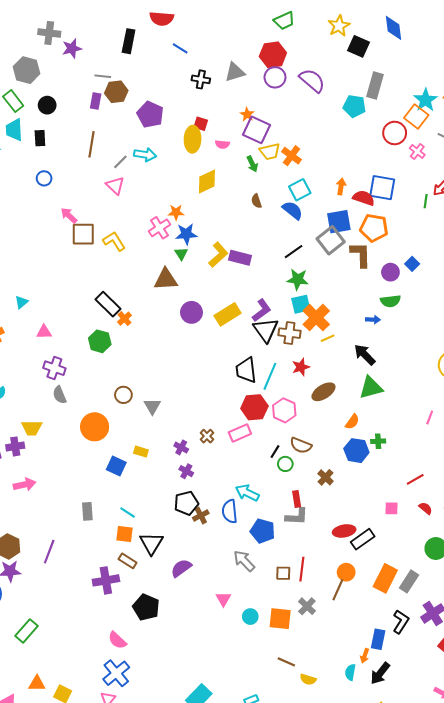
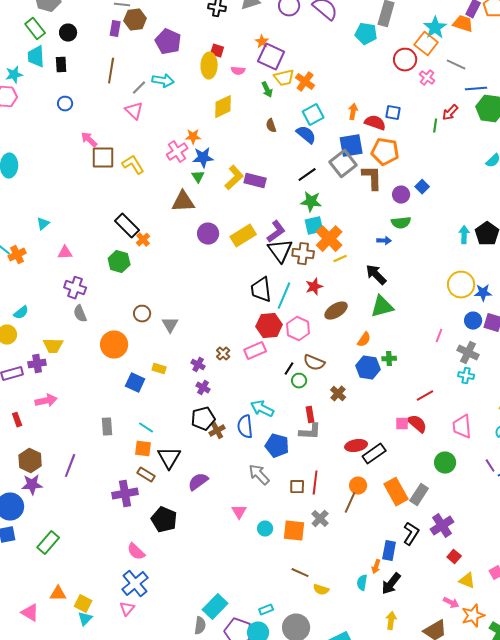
blue square: (382, 188) -> (393, 113), size x0.6
red semicircle: (426, 508) -> (417, 424), moved, size x1.5
orange rectangle: (385, 578) -> (396, 492), turned -56

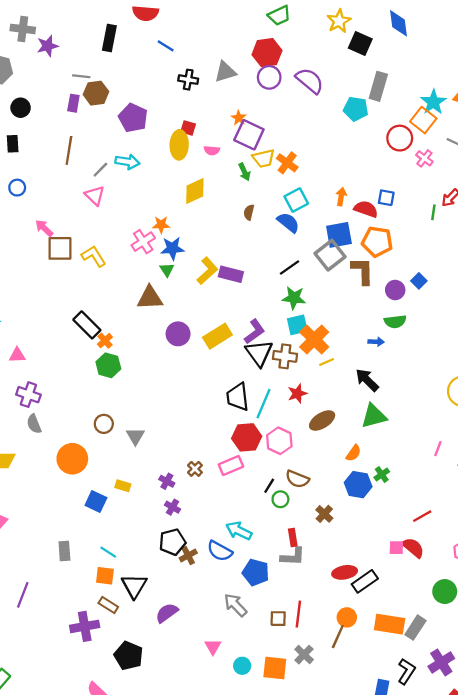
brown semicircle: (271, 126) -> (249, 212), turned 32
green hexagon: (119, 262) -> (108, 365), moved
green cross: (389, 359) -> (382, 475), turned -32
blue semicircle: (245, 427) -> (220, 551), turned -55
orange rectangle: (396, 492) -> (390, 624), turned -52

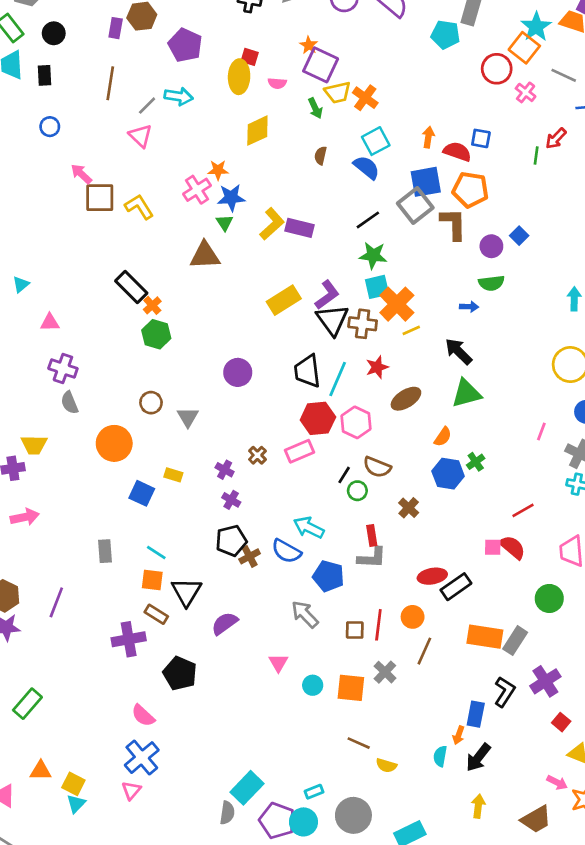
purple circle: (178, 334) -> (238, 372), moved
orange circle: (347, 617) -> (413, 617), moved

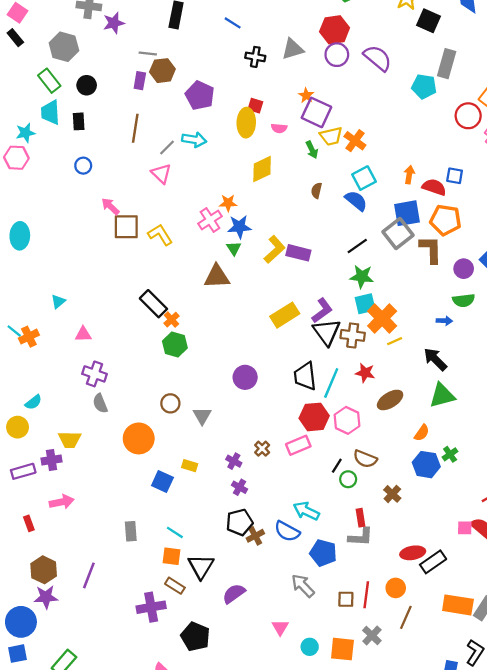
red star: (377, 367) -> (365, 373), turned 30

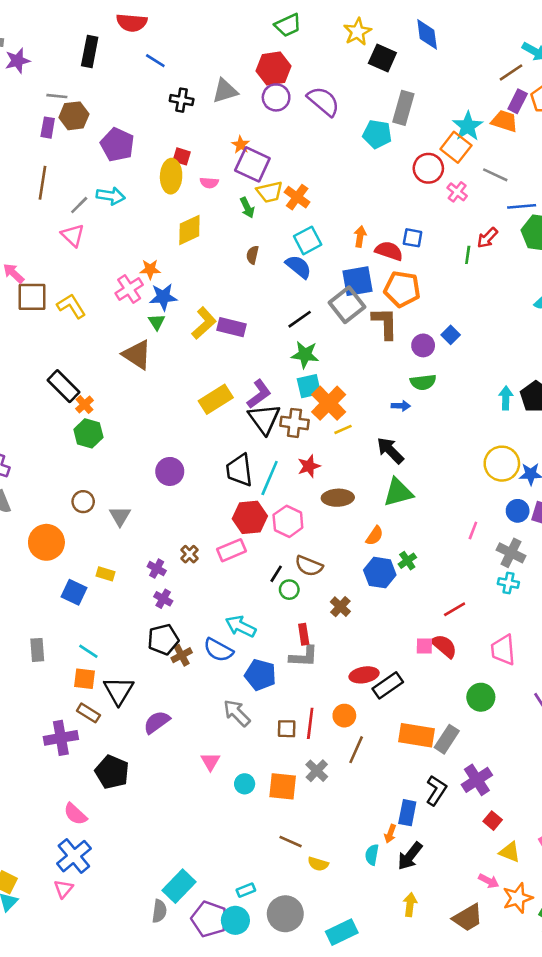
brown triangle: (217, 277) -> (137, 355), turned 36
red star: (365, 373) -> (309, 466), turned -30
brown ellipse: (390, 400) -> (338, 498), turned 30

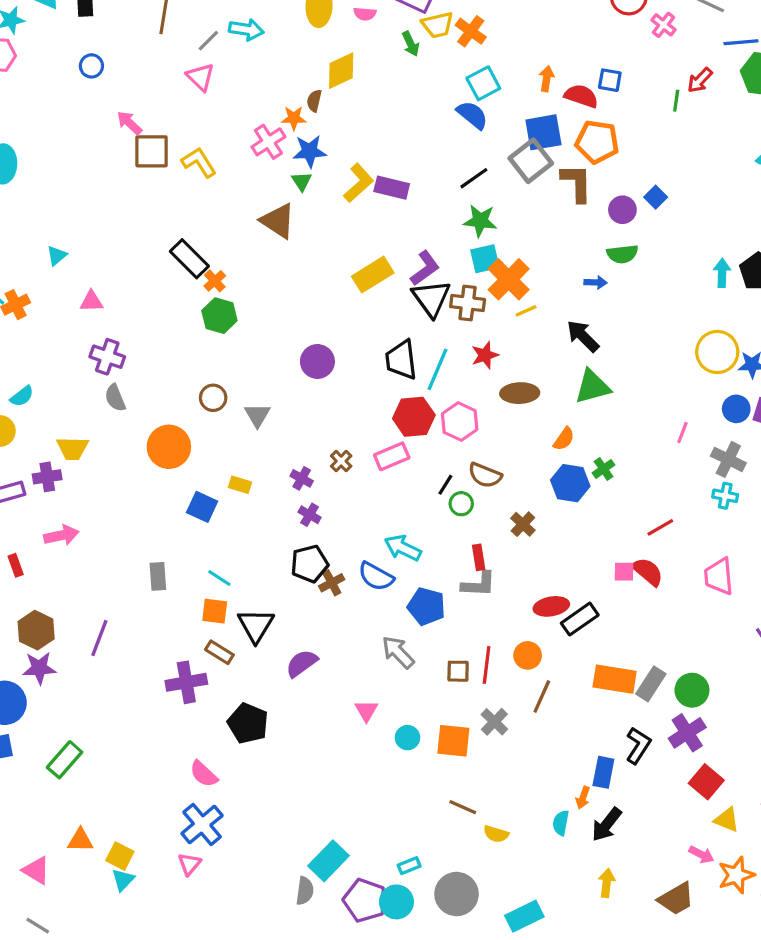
brown semicircle: (252, 255) -> (314, 101), moved
green circle: (481, 697) -> (692, 690), moved
red square: (493, 821) -> (706, 782), size x1.5

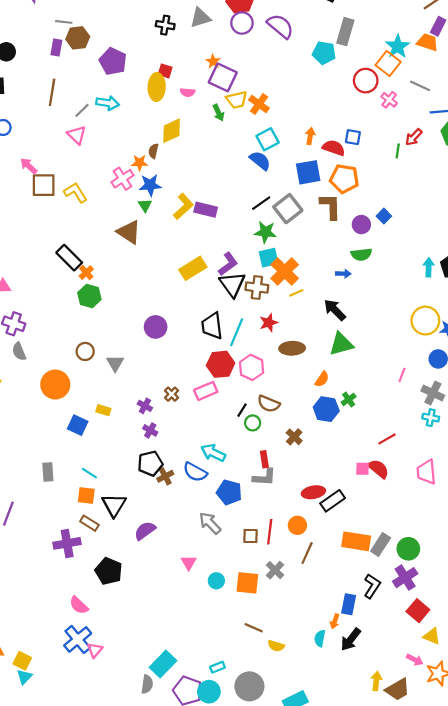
gray square: (531, 161) -> (288, 209), moved
pink triangle: (189, 864) -> (95, 650), moved
yellow arrow: (607, 883) -> (376, 681), moved

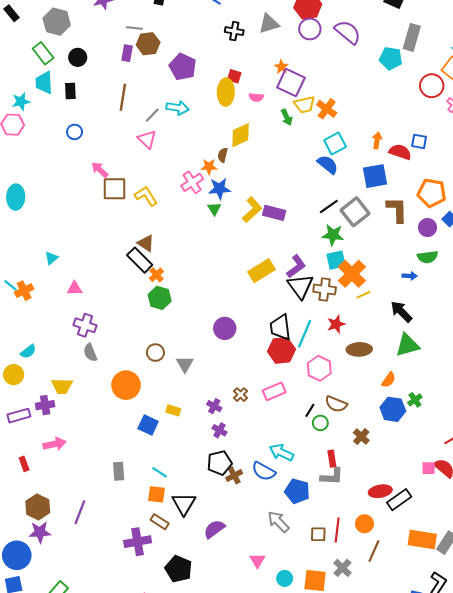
orange pentagon: (344, 179) -> (432, 193), moved
brown triangle: (129, 232) -> (146, 243), moved, size x0.7
red hexagon: (221, 364) -> (281, 350), moved

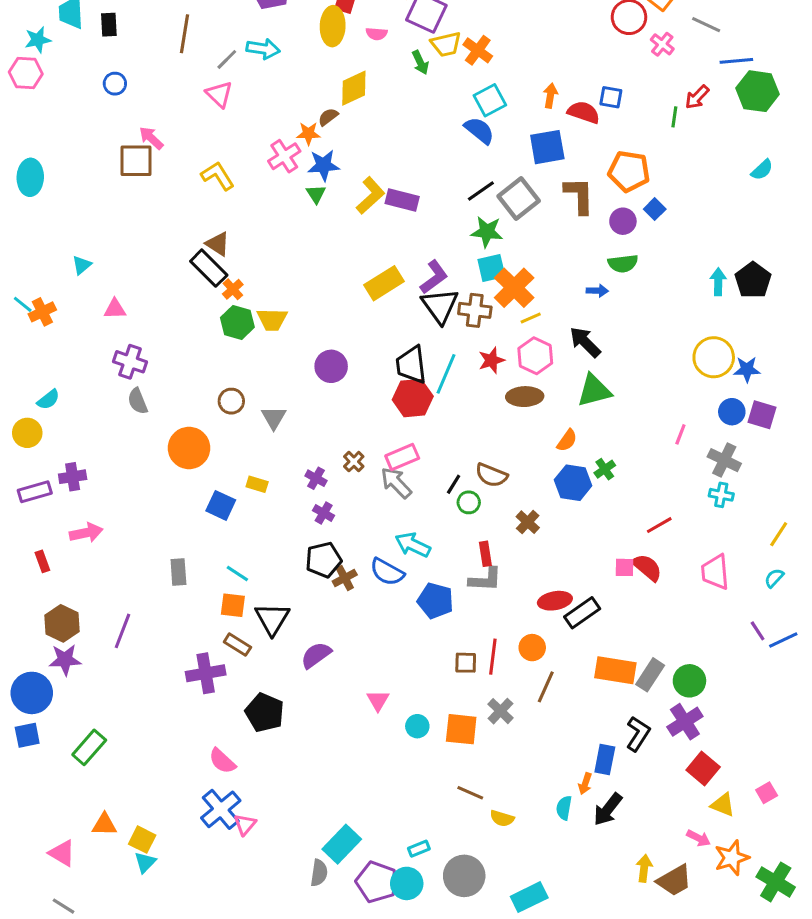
brown semicircle: (223, 155) -> (328, 117), turned 40
brown square: (114, 189) -> (136, 161), moved
pink hexagon: (319, 368) -> (535, 356), moved
yellow trapezoid: (62, 386) -> (272, 319), moved
gray arrow: (278, 522) -> (396, 483), moved

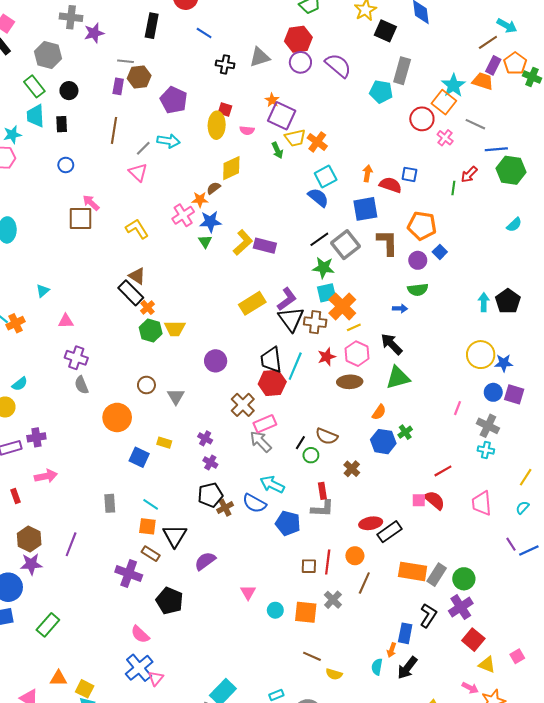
brown cross: (354, 462) -> (243, 405), moved, size x1.6
purple cross: (206, 673) -> (129, 574), turned 30

